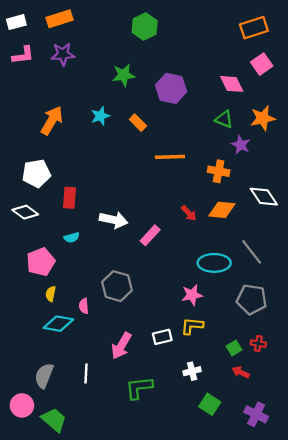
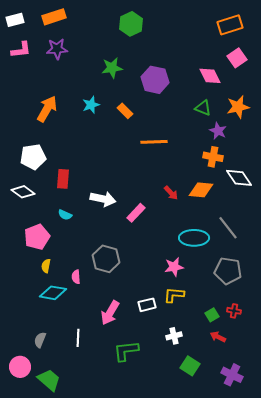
orange cross: (219, 171) -> (213, 157), moved
cyan semicircle: (72, 238) -> (65, 215), turned 40
gray semicircle: (44, 376) -> (40, 340), size x0.7

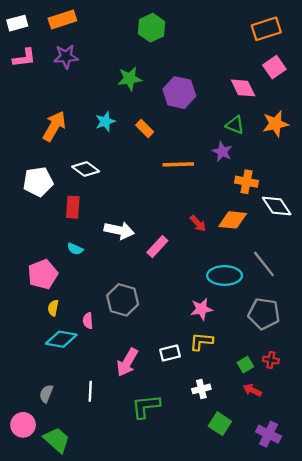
purple star: (218, 131) -> (222, 152), moved
white diamond: (23, 192) -> (86, 169), moved

